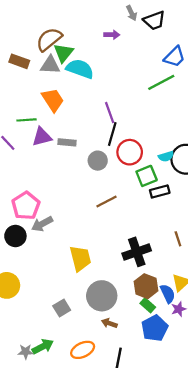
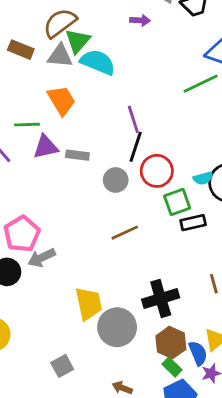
gray circle: (102, 296) -> (117, 327), moved

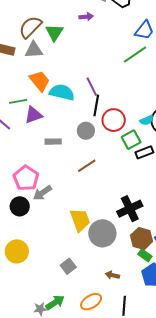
green triangle: (78, 41) -> (54, 32), moved
cyan semicircle: (98, 62) -> (62, 92), moved
gray rectangle: (77, 155) -> (53, 142), moved
brown line: (125, 233) -> (87, 166), moved

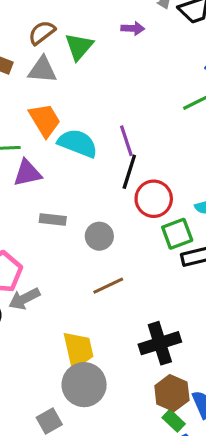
brown semicircle: (30, 27) -> (42, 33), size x0.7
gray circle: (86, 131) -> (99, 236), moved
brown line: (87, 166) -> (108, 286), moved
gray circle: (102, 233) -> (84, 385), moved

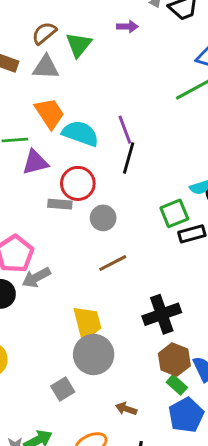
red circle: (154, 199) -> (78, 183), moved

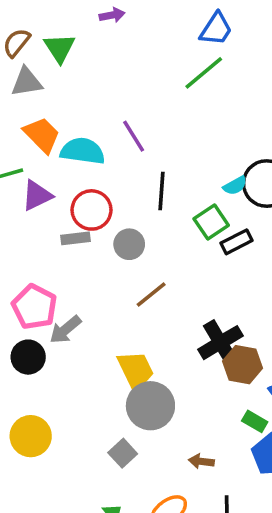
black line: (129, 158) -> (162, 191), moved
brown hexagon: (174, 360) -> (243, 365), moved

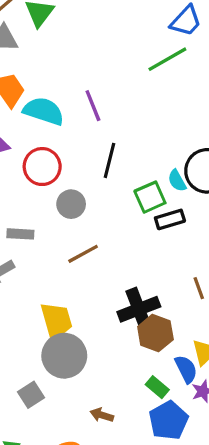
cyan semicircle: (235, 186) -> (177, 181), moved, turned 80
gray rectangle: (76, 238) -> (20, 234), moved

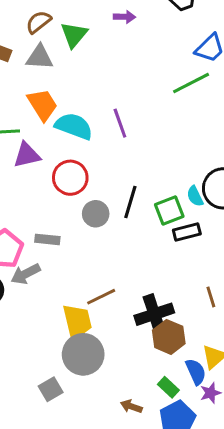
black line: (109, 160) -> (130, 202), moved
brown line: (83, 254) -> (101, 297), moved
brown arrow: (102, 415) -> (131, 406), moved

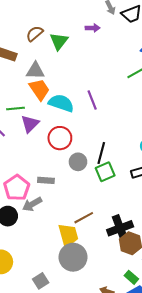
gray triangle: (40, 57) -> (35, 71), moved
purple triangle: (27, 155) -> (30, 124), turned -30
green square: (169, 210) -> (105, 172), moved
gray square: (51, 389) -> (41, 281), moved

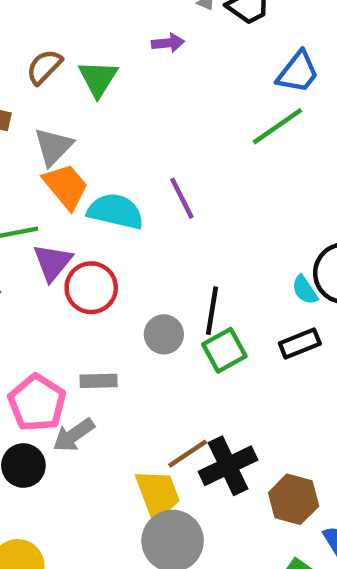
gray triangle: (35, 71) -> (53, 147), turned -42
red circle: (60, 138) -> (91, 288), moved
black cross: (120, 228) -> (228, 466), moved

